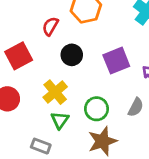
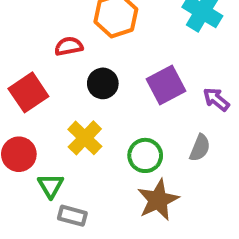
red semicircle: (50, 26) -> (69, 46), turned 54
green triangle: (60, 120) -> (51, 186), moved

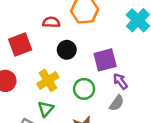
purple arrow: (216, 99) -> (120, 81), moved
green circle: (145, 155) -> (84, 89), moved
green triangle: (51, 186) -> (46, 109), moved

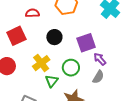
red semicircle: (51, 22) -> (32, 13), moved
green triangle: (46, 109) -> (52, 81), moved

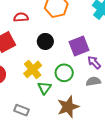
gray semicircle: (98, 77) -> (93, 81), turned -128

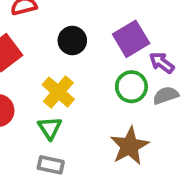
green circle: (64, 73) -> (131, 87), moved
green triangle: (45, 88) -> (50, 128), moved

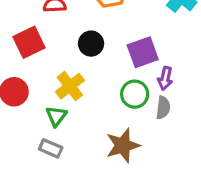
purple arrow: (162, 63) -> (165, 78), turned -125
gray semicircle: (166, 95) -> (163, 108), turned 105

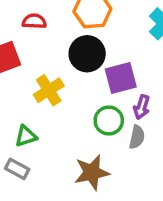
black circle: (91, 44) -> (87, 54), moved, size x1.4
yellow cross: (70, 86) -> (49, 90), moved
green triangle: (56, 116) -> (26, 136), turned 30

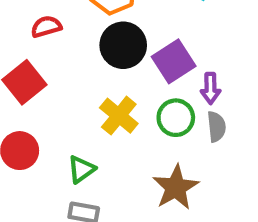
yellow cross: (49, 90) -> (119, 116), moved

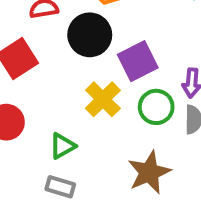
black circle: (123, 45) -> (90, 35), moved
purple square: (174, 61) -> (138, 61), moved

